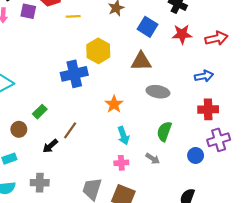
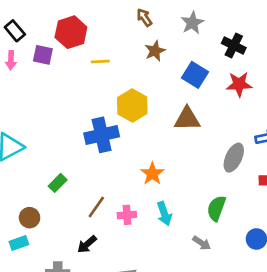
gray ellipse: (158, 92) -> (234, 158), moved, turned -75
brown circle: (19, 129) -> (30, 218), moved
black arrow: (50, 146) -> (87, 244), moved
pink cross: (121, 163) -> (127, 215), moved

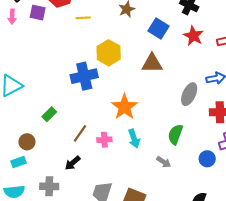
red star: (239, 84) -> (193, 36), turned 30
orange star: (152, 174) -> (124, 107), size x1.4

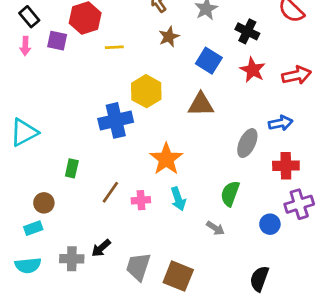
green rectangle: (49, 114) -> (72, 168), turned -32
black arrow: (73, 163) -> (101, 248), moved

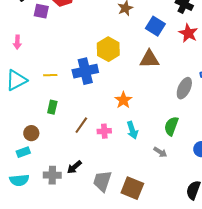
pink arrow: (25, 46) -> (17, 42), moved
yellow line: (114, 47) -> (50, 75), moved
orange star: (166, 159) -> (123, 100), size x0.7

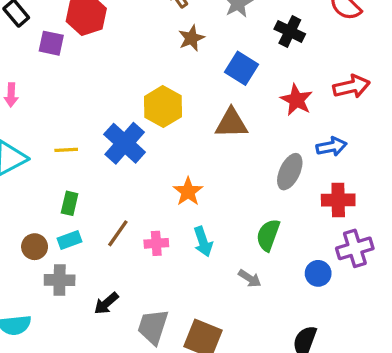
red star: (188, 33) -> (296, 100), moved
blue cross: (85, 71) -> (125, 143), turned -35
cyan rectangle: (23, 152) -> (70, 240), moved
gray cross: (52, 175) -> (60, 280), moved

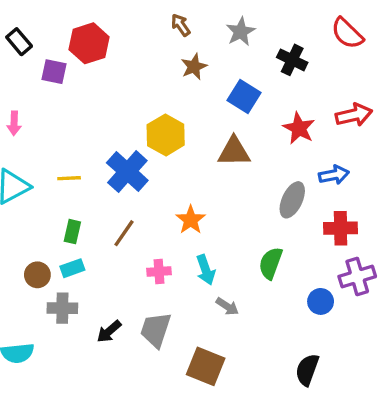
brown line: (118, 233) -> (124, 233), moved
gray arrow: (250, 278) -> (227, 306), moved
gray trapezoid: (153, 327) -> (156, 330), moved

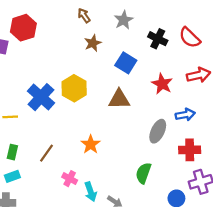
red semicircle: (347, 33) -> (190, 38), moved
blue cross: (127, 172) -> (41, 97), moved
cyan arrow: (206, 270) -> (91, 192), moved
pink cross: (159, 271) -> (70, 179), turned 32

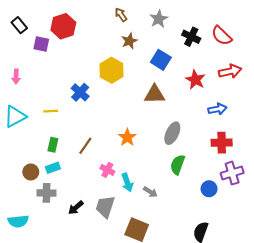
yellow hexagon: (74, 88) -> (112, 70), moved
blue cross: (41, 97) -> (80, 92), size x0.7
gray ellipse: (158, 131) -> (172, 133), moved

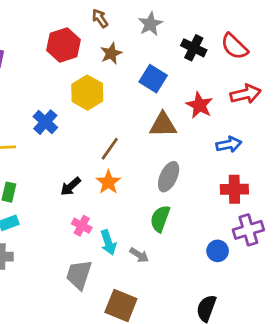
red hexagon: (63, 26) -> (64, 45), moved
brown triangle: (155, 94) -> (163, 125), moved
brown line: (85, 146) -> (110, 149), moved
green semicircle: (178, 165) -> (160, 219), moved
black arrow: (76, 208) -> (71, 186), moved

